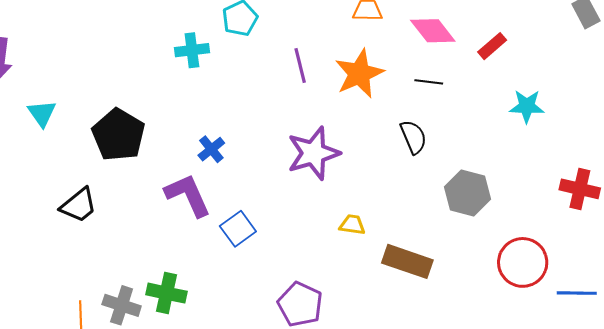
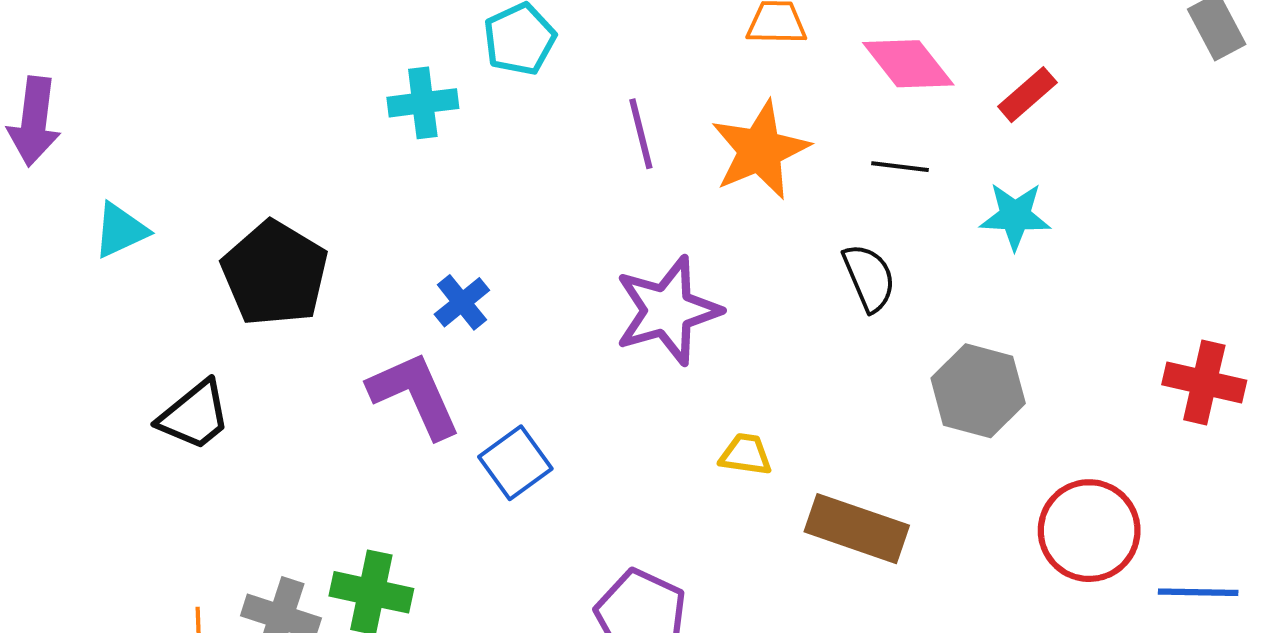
cyan star: (527, 106) -> (1015, 216), moved
cyan triangle: (42, 113) -> (121, 230), turned 40

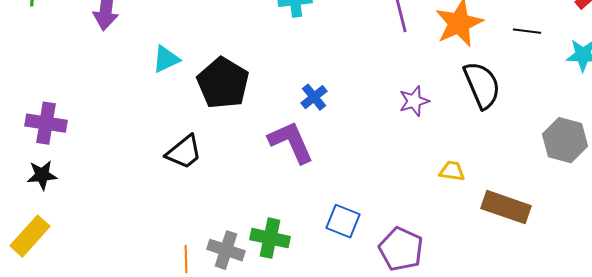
cyan triangle: (121, 230) -> (166, 59), moved
black semicircle: (869, 278) -> (482, 85), moved, size x1.4
purple star: (668, 311) -> (414, 101), size x0.6
blue square: (515, 463) -> (343, 221), moved, turned -32

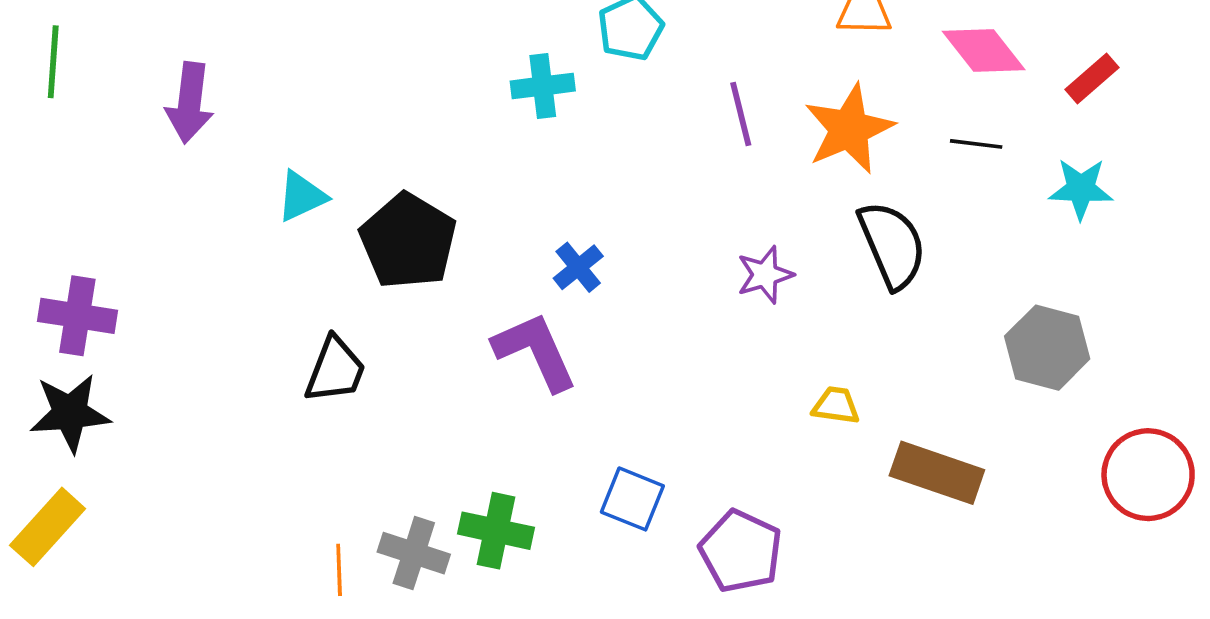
black trapezoid: (184, 152) -> (335, 370), turned -30
black star: (42, 175) -> (70, 413), size x1.4

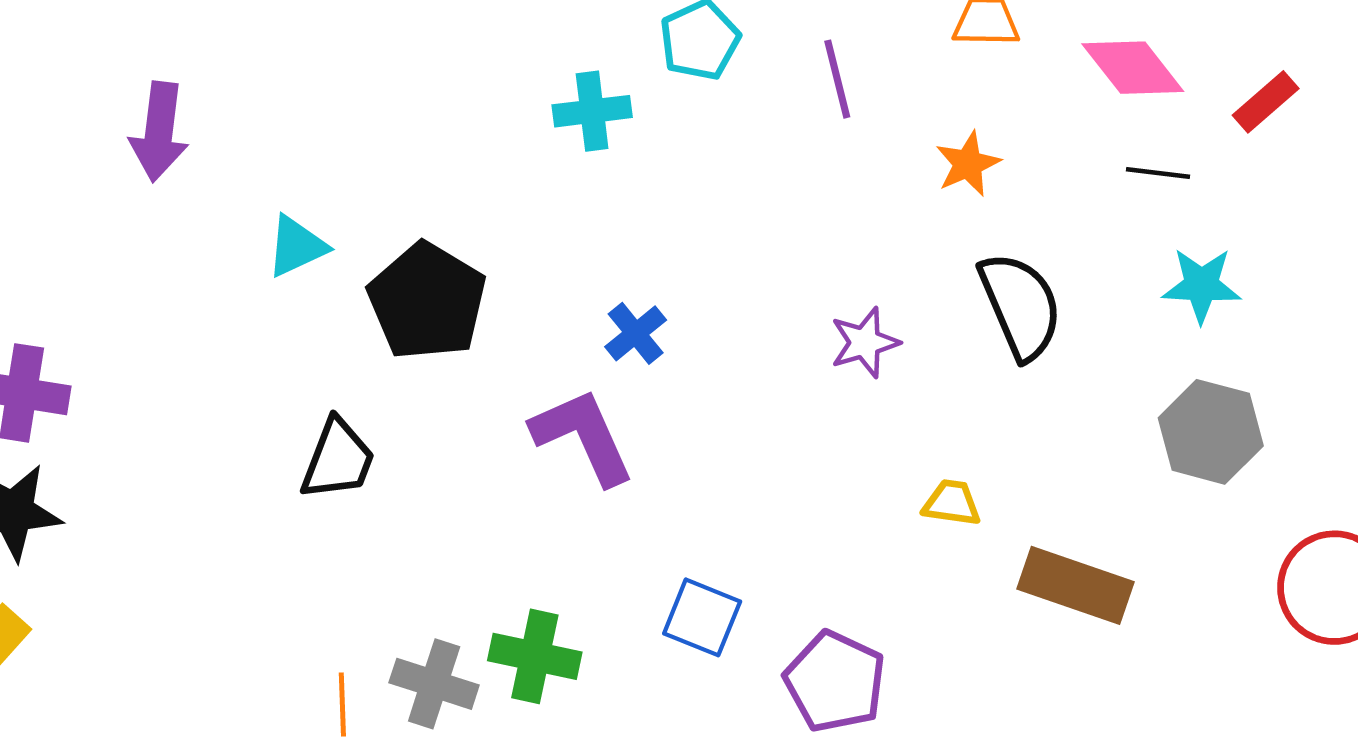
purple line: (741, 114) -> (837, 79), moved
orange star: (849, 129) -> (968, 164), size x0.6
black line: (976, 144) -> (1158, 173), moved
cyan star: (1081, 189) -> (1201, 285), moved

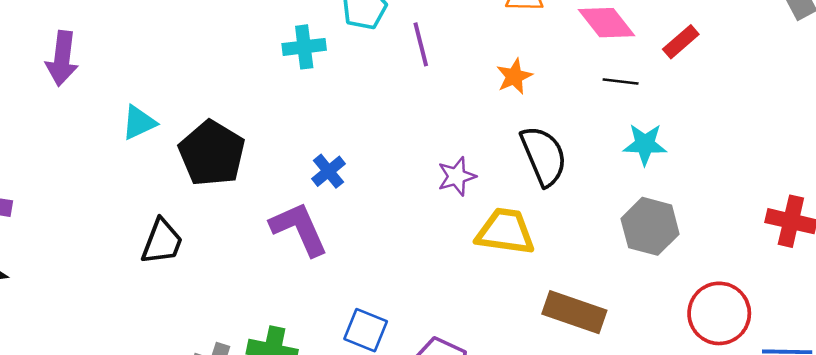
purple line: (837, 79) -> (421, 44), moved
yellow trapezoid: (952, 503) -> (505, 231), moved, size x1.8

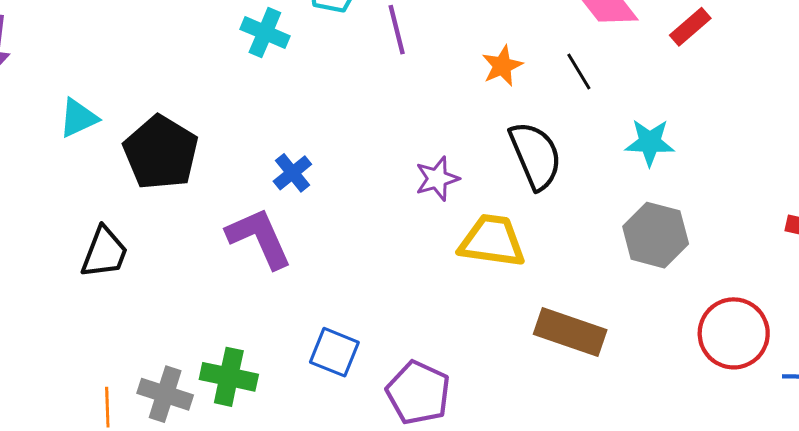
cyan cross: (304, 47) -> (265, 33), turned 30
black line: (621, 82) -> (579, 72), moved, turned 52

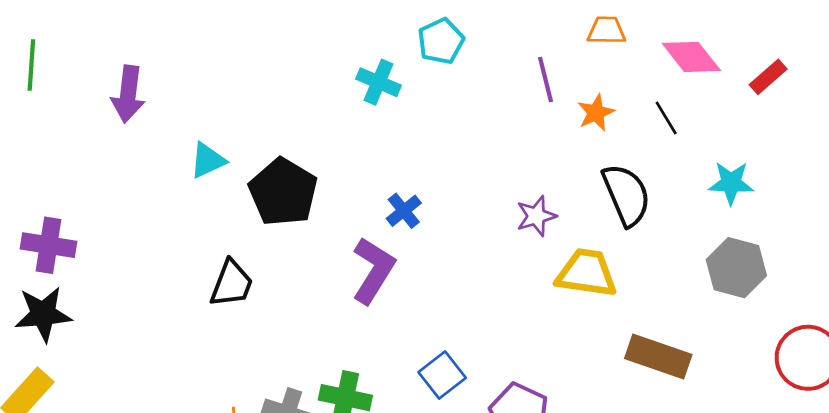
purple line: (397, 30) -> (546, 80), moved
purple L-shape: (259, 238) -> (373, 270), turned 56
blue square: (334, 352) -> (442, 375), turned 30

